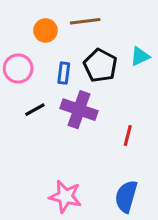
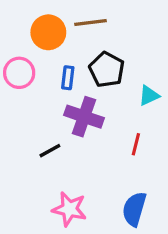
orange circle: (45, 30) -> (48, 32), size x1.4
cyan triangle: (140, 56) -> (149, 96), moved
black line: (35, 110) -> (50, 151), moved

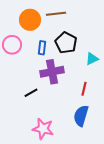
purple cross: (84, 117) -> (52, 72), turned -30
blue semicircle: (134, 209) -> (81, 116), moved

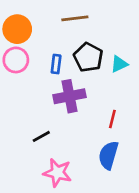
orange circle: (30, 20) -> (17, 29), moved
cyan triangle: (92, 59) -> (119, 64), moved
black line: (31, 93) -> (41, 136), moved

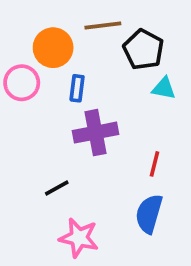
orange circle: (17, 29) -> (53, 48), moved
black pentagon: (88, 57) -> (143, 50), moved
cyan triangle: (119, 64) -> (164, 88), turned 36

